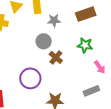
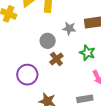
gray star: (54, 20) -> (69, 28), moved

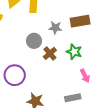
brown cross: (56, 59) -> (50, 53), moved

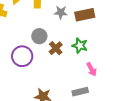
gray star: (55, 28) -> (61, 12), moved
purple circle: (15, 75) -> (22, 56), moved

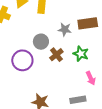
gray star: (61, 12) -> (65, 29), moved

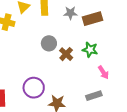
gray star: (65, 29) -> (70, 13), moved
purple circle: (22, 60) -> (34, 88), moved

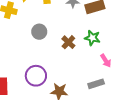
gray circle: (49, 43) -> (39, 32), moved

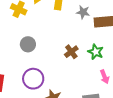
gray circle: (39, 32) -> (28, 44), moved

